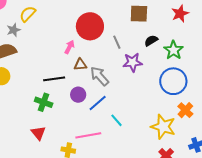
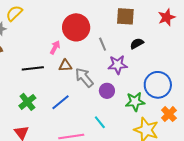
green star: (173, 50) -> (135, 102), moved, turned 30
black line: (54, 79) -> (33, 68), moved
purple circle: (78, 95) -> (107, 91), moved
green cross: (44, 102) -> (27, 102), turned 30
blue line: (98, 103) -> (61, 102), moved

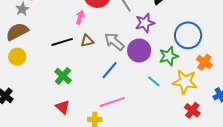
brown triangle: (65, 66) -> (87, 41), moved
purple circle: (107, 91) -> (139, 51), size x1.5
blue line: (61, 102) -> (110, 70), moved
cyan line: (100, 122) -> (154, 81), moved

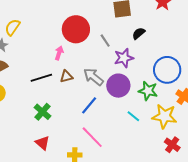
green star: (169, 56) -> (148, 91), turned 30
pink line: (112, 102) -> (92, 137), turned 65

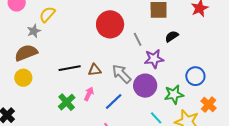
pink arrow: (59, 53) -> (89, 94), moved
blue circle: (167, 70) -> (195, 76), size x0.7
green star: (148, 91) -> (174, 94), turned -30

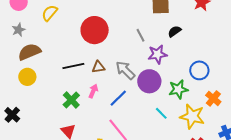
red circle: (110, 24) -> (95, 30), moved
gray star: (34, 31) -> (19, 30), moved

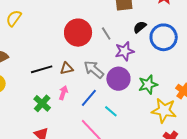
red circle: (95, 30) -> (78, 33), moved
blue circle: (199, 70) -> (164, 37), moved, size x1.4
cyan line: (161, 113) -> (111, 111), moved

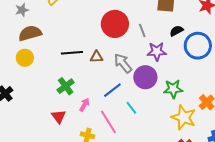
pink arrow: (63, 93) -> (84, 105), moved

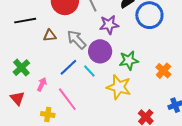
black line: (72, 53) -> (25, 21), moved
cyan line: (131, 108) -> (89, 71), moved
yellow star: (184, 117) -> (119, 87), moved

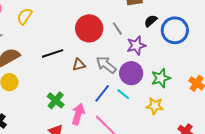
pink arrow: (42, 84) -> (78, 114), size x1.5
yellow star: (119, 87) -> (155, 106), size x0.7

